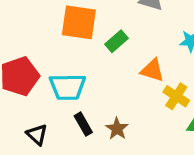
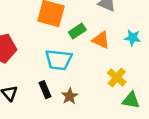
orange triangle: (152, 70) -> (101, 40), moved
cyan trapezoid: (67, 87) -> (59, 60), moved

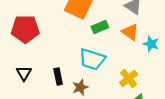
orange triangle: (101, 40) -> (130, 32), moved
cyan trapezoid: (59, 60) -> (92, 59), moved

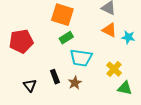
green rectangle: (100, 27) -> (66, 38), moved
black triangle: (24, 73) -> (30, 85), moved

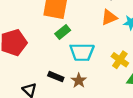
orange triangle: (109, 30) -> (109, 17), turned -42
black rectangle: (55, 77) -> (56, 77), turned -40

